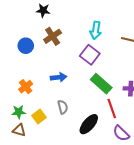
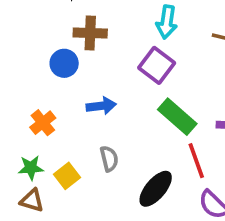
brown cross: (53, 36) -> (90, 33), turned 36
blue circle: (26, 46) -> (64, 63), moved

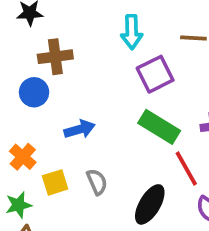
purple square: (157, 65) -> (155, 74), moved, turned 36
yellow square: (67, 176) -> (55, 182), moved, turned 30

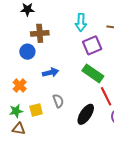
yellow square: (55, 182) -> (36, 110), moved

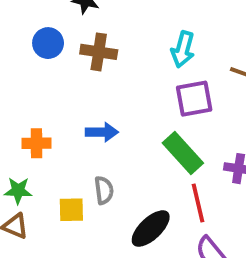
blue circle: (27, 52) -> (48, 43), moved
orange cross: (20, 86) -> (36, 143), turned 32
yellow square: (36, 110) -> (71, 210), moved

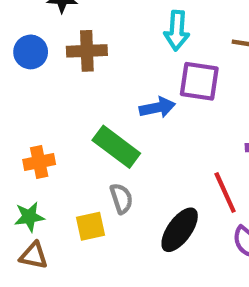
purple square: (194, 99) -> (199, 81), turned 30
blue arrow: (102, 132) -> (157, 108), moved
green rectangle: (183, 153) -> (116, 147), moved

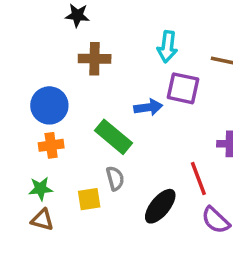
blue circle: (31, 52) -> (49, 105), moved, size x1.4

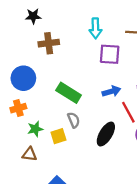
blue arrow: (148, 107) -> (111, 91), moved
orange cross: (51, 145) -> (18, 108), moved
green star: (41, 189) -> (35, 129), moved

